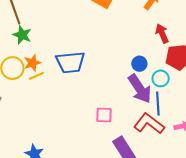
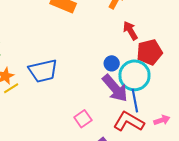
cyan circle: (161, 78) -> (134, 75), size x1.8
pink square: (104, 115) -> (83, 119), turned -30

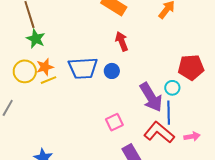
red arrow: (130, 31) -> (122, 41), moved
blue circle: (112, 63) -> (112, 71), moved
cyan circle: (134, 75) -> (172, 88), size x0.5

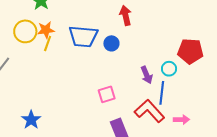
yellow line: (49, 80) -> (48, 43), turned -56
purple arrow: (151, 97) -> (147, 75), size x0.6

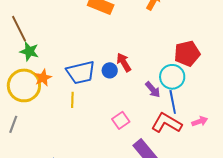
red arrow: (126, 15) -> (124, 62), moved
yellow circle: (25, 31) -> (24, 85), size x1.4
yellow line: (48, 43) -> (72, 100), moved
cyan circle: (169, 69) -> (172, 77), size x1.6

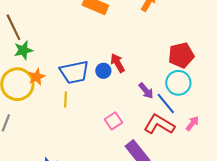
green star: (29, 51) -> (23, 50), turned -30
cyan circle: (172, 77) -> (178, 83), moved
blue line: (173, 102) -> (166, 103), turned -30
pink arrow: (200, 121) -> (192, 123), turned -35

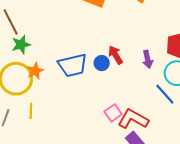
purple arrow: (146, 91) -> (148, 59), moved, turned 30
yellow line: (66, 100) -> (31, 111), moved
red L-shape: (159, 124) -> (133, 119), moved

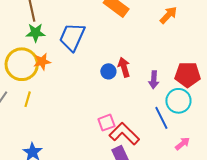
blue trapezoid: (73, 65) -> (72, 37), moved, turned 112

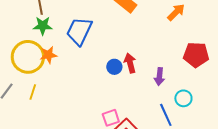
red pentagon: (188, 75) -> (196, 55), moved
cyan circle: (178, 101) -> (183, 98), size x0.7

